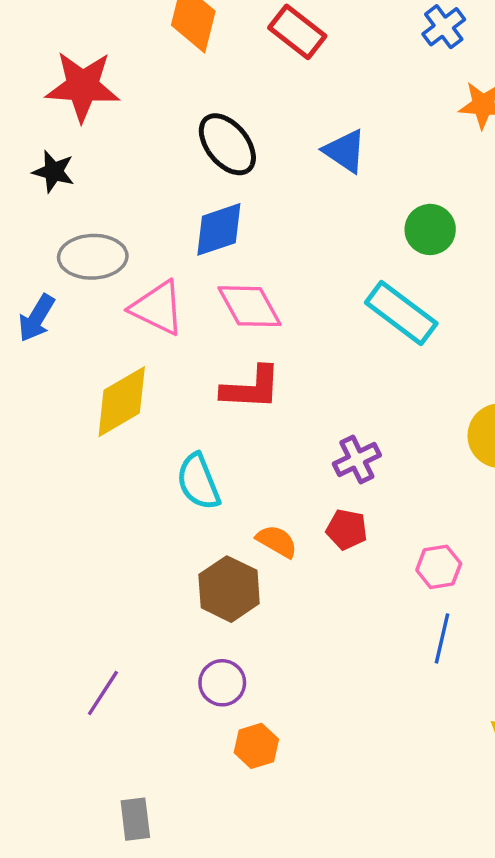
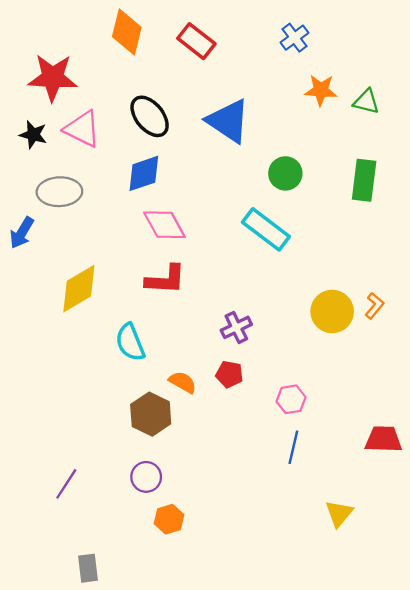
blue triangle: (345, 151) -> (228, 121), size x1.5
pink triangle: (157, 308) -> (82, 129), moved

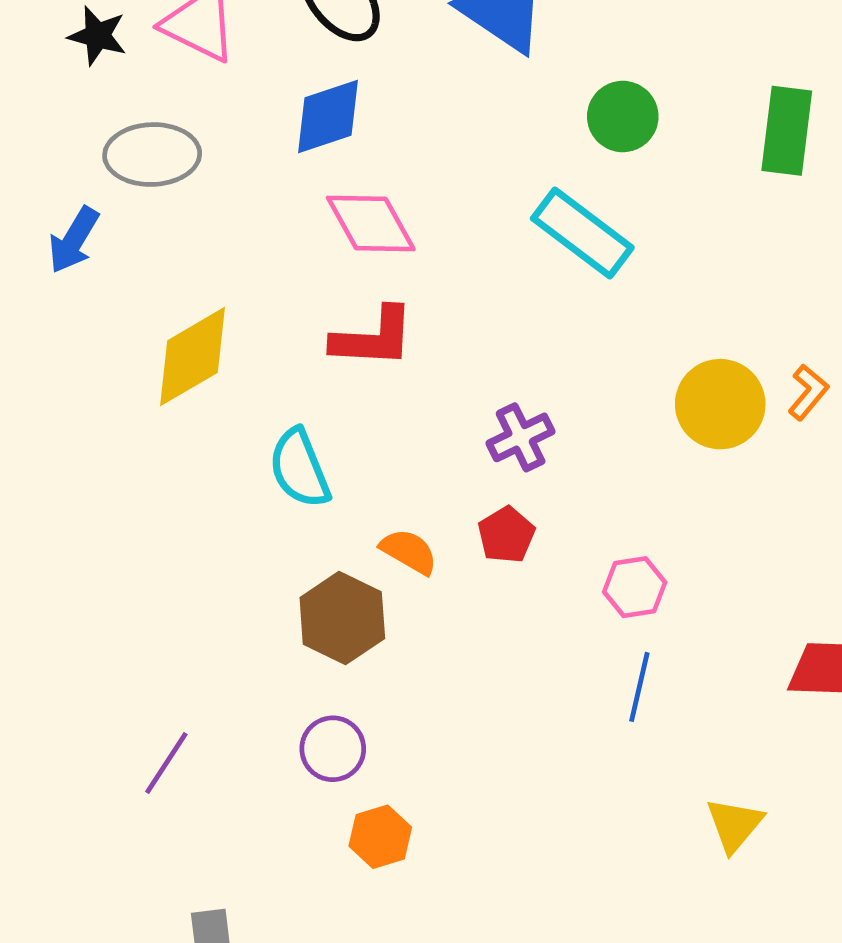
red pentagon: (229, 374) -> (506, 535), turned 30

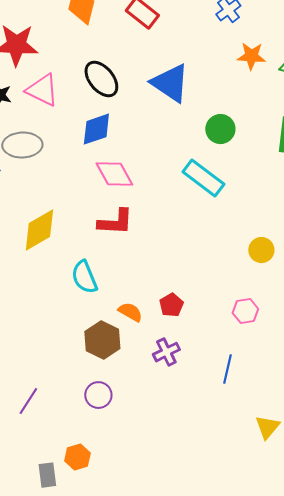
yellow circle: (720, 404) -> (261, 250), size x0.7
purple cross: (521, 437) -> (166, 352), moved
pink hexagon: (635, 587) -> (245, 311), moved
orange hexagon: (380, 837) -> (77, 457), moved

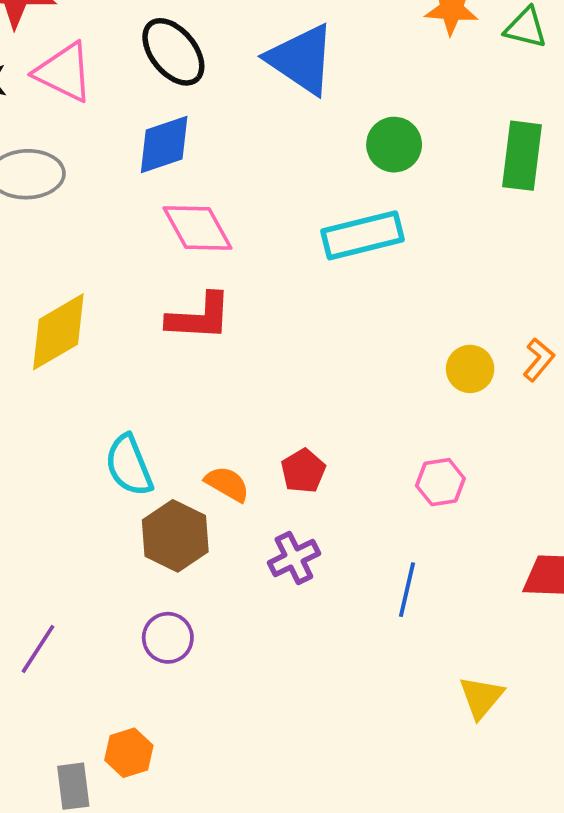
cyan rectangle: (203, 178) -> (363, 235), turned -51
cyan semicircle: (84, 277) -> (129, 465), moved

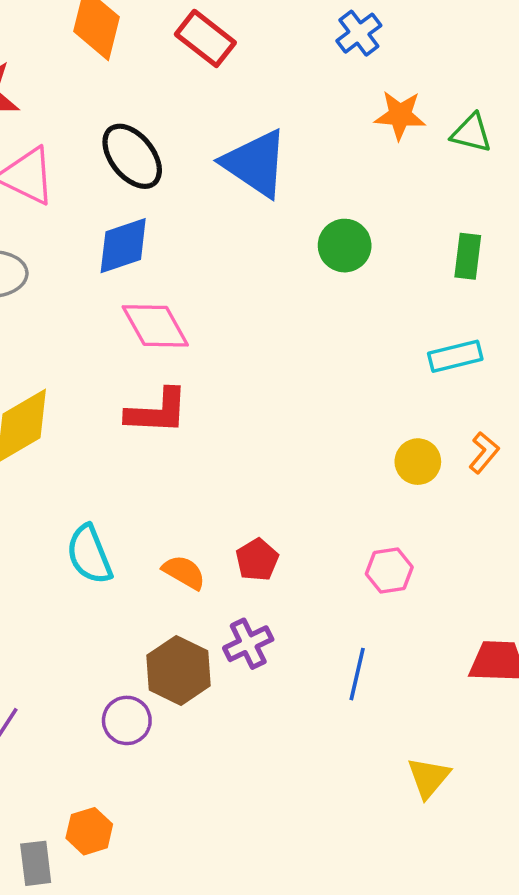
green rectangle: (522, 156) -> (468, 256), size x0.7
cyan rectangle: (363, 235) -> (455, 356), moved, size x0.7
brown hexagon: (175, 536) -> (179, 670), moved

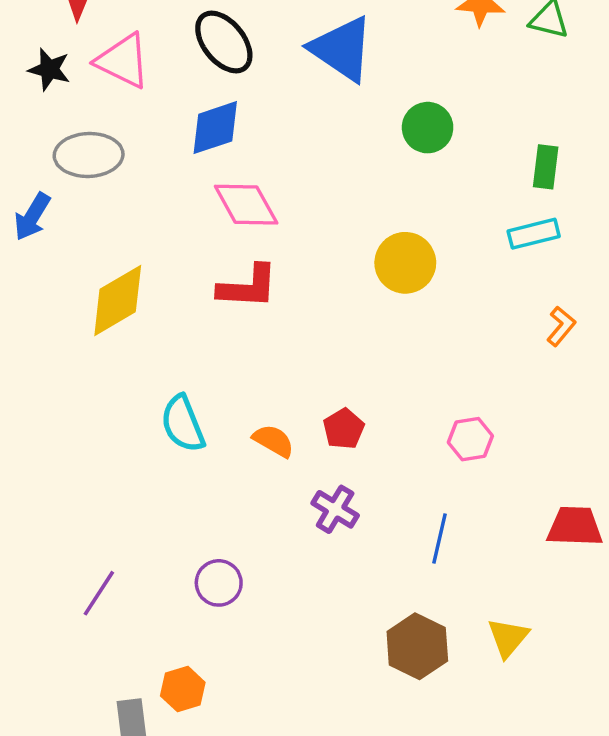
green rectangle: (468, 256) -> (546, 167), moved
yellow circle: (418, 462) -> (405, 263), moved, size x1.4
purple cross: (248, 644) -> (335, 509), turned -33
brown hexagon: (179, 670) -> (417, 646), moved

